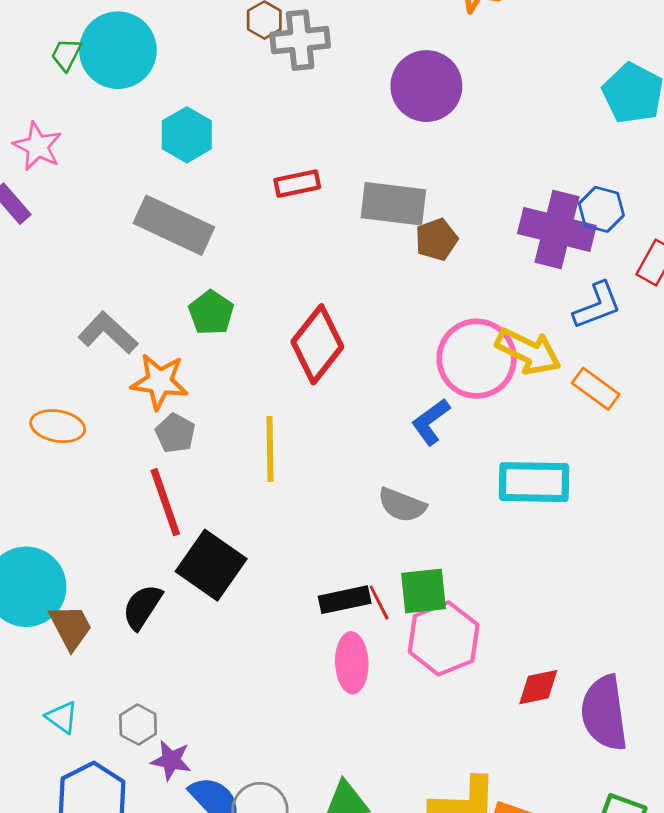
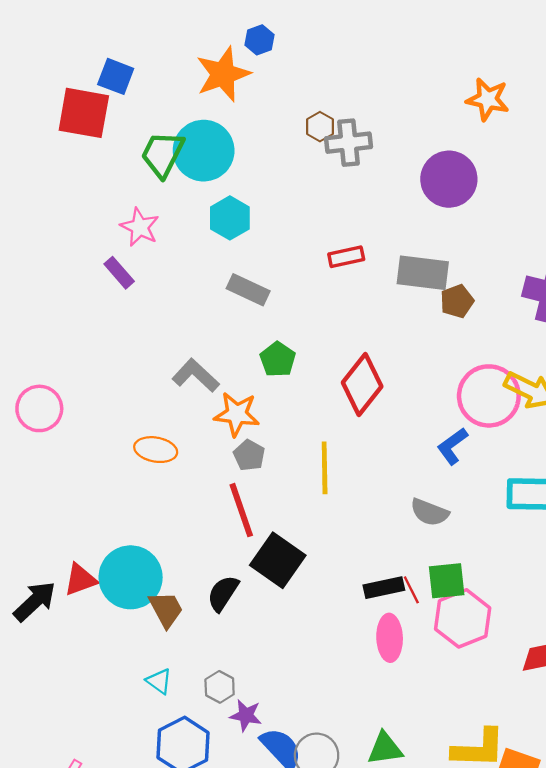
green trapezoid: (66, 54) -> (163, 154), size x1.8
cyan hexagon: (187, 135) -> (230, 218), moved
gray rectangle: (174, 225) -> (248, 290), size x0.7

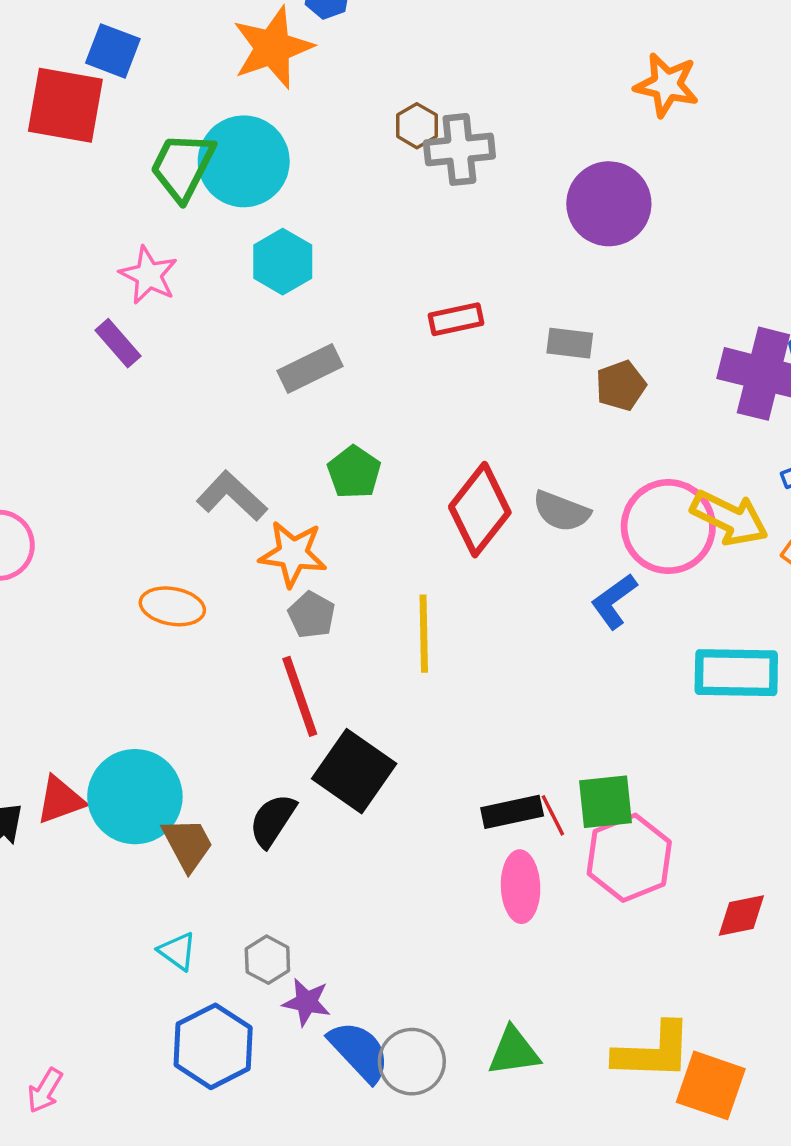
gray rectangle: (423, 273) -> (570, 343), size x0.6
gray rectangle: (248, 290) -> (310, 369), turned -51
gray semicircle: (430, 512) -> (561, 511), moved

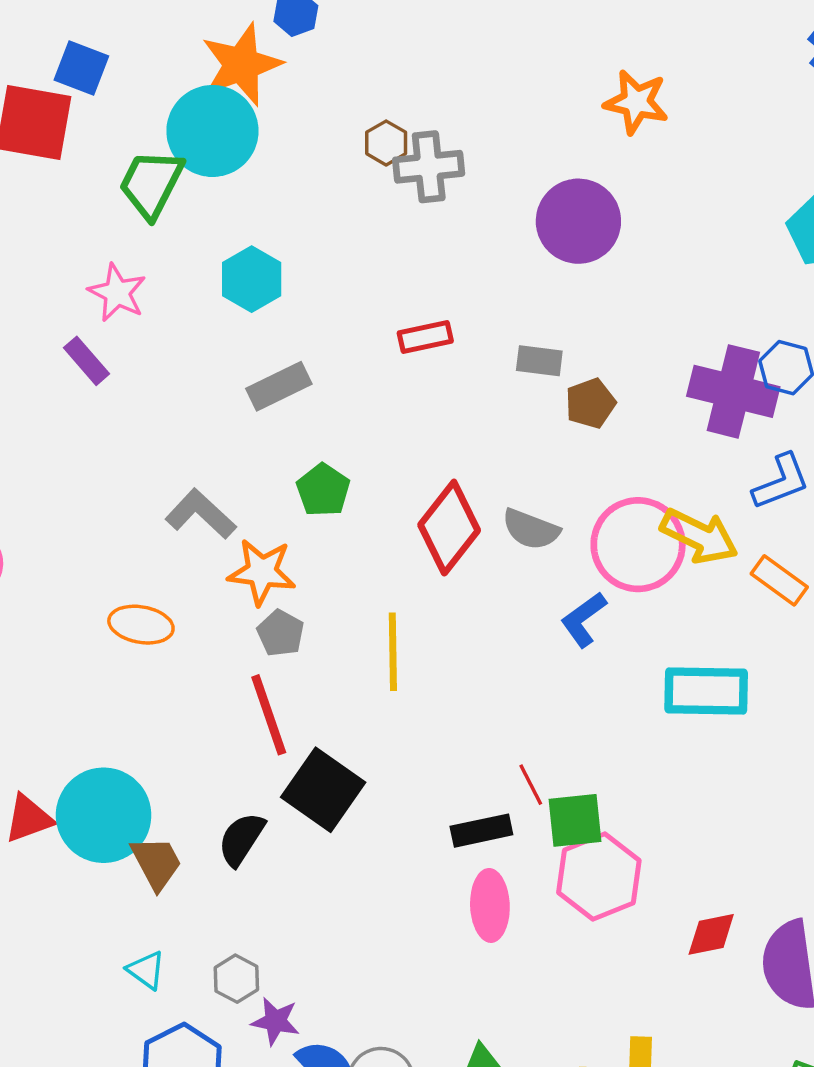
cyan circle: (244, 161) -> (212, 131), moved
red line: (553, 815) -> (531, 785), moved

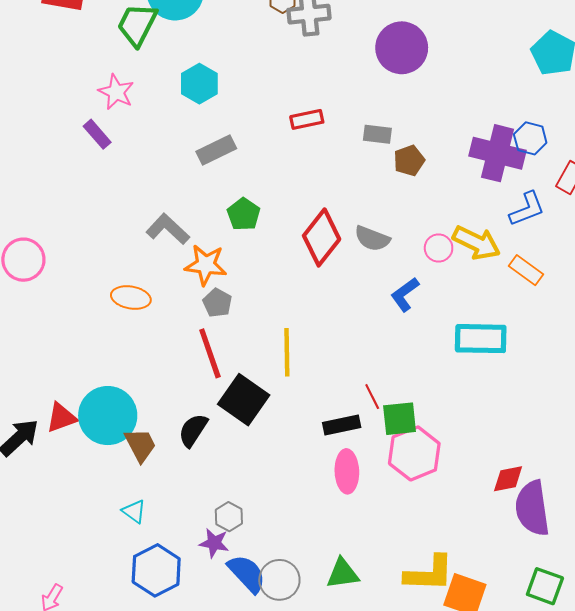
pink circle: (638, 545) -> (439, 248), size x0.5
yellow line: (393, 652) -> (287, 352), moved
red diamond: (711, 934) -> (508, 479), moved
gray hexagon: (236, 979) -> (229, 517), moved

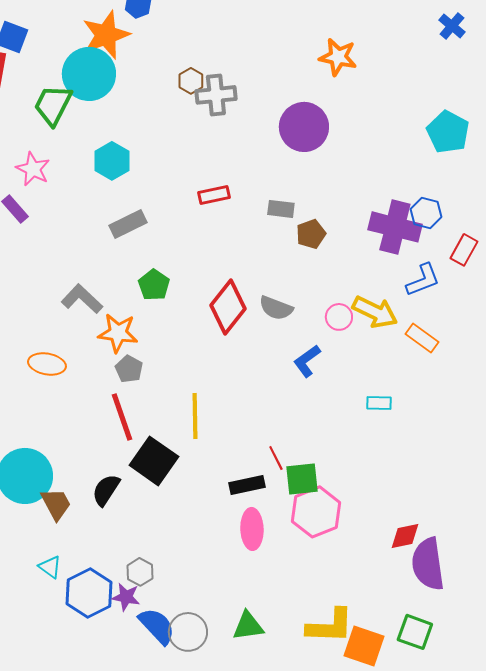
cyan rectangle: (481, 339) -> (379, 403), size x0.5
blue hexagon: (156, 570) -> (89, 593), moved
green square: (545, 586) -> (415, 632), moved

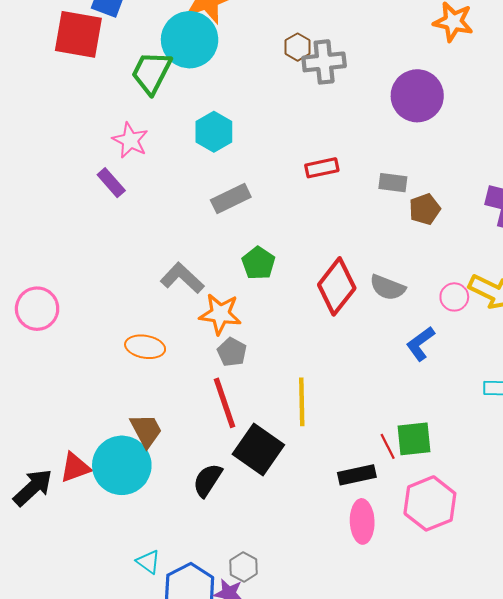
green square: (302, 479) -> (414, 439), moved
brown trapezoid: (56, 504) -> (146, 430), moved

